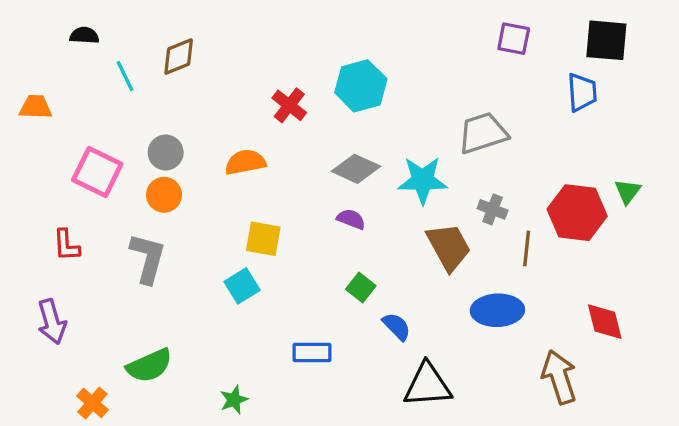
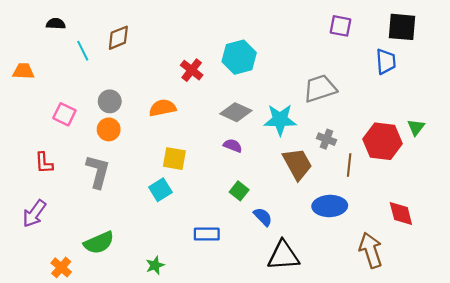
pink square: (97, 172) -> (64, 114), size x0.7
purple arrow: (52, 322) -> (34, 214), turned 52

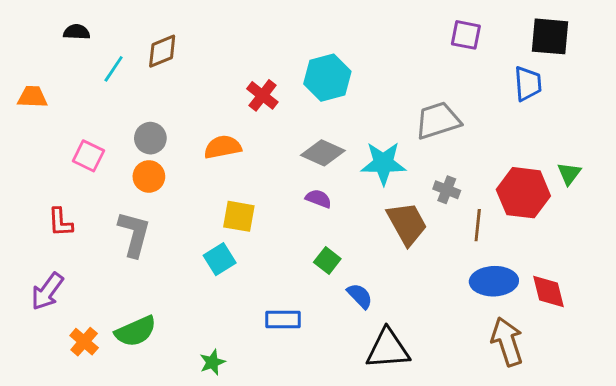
cyan line: (83, 51) -> (114, 69), turned 60
blue ellipse: (330, 206) -> (494, 281), moved
orange cross: (61, 267) -> (84, 342), moved

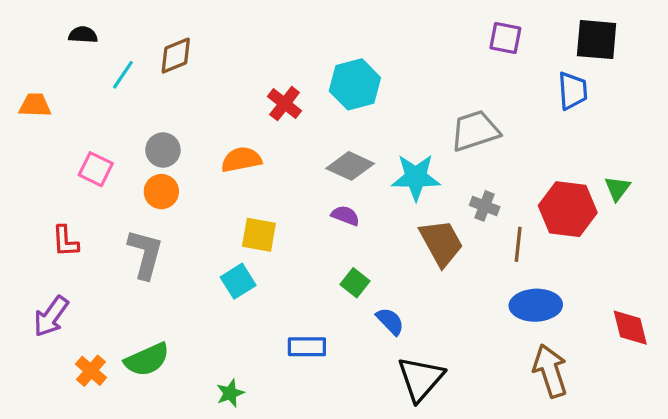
red diamond: (548, 291) -> (630, 328), moved
black triangle: (388, 349) -> (421, 379), turned -45

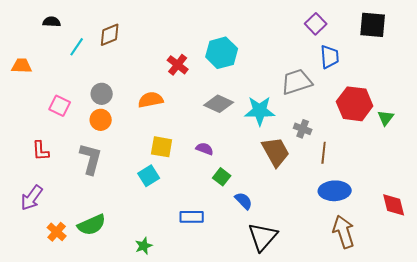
purple square: (505, 38) -> (316, 24), turned 35
blue trapezoid: (573, 91) -> (330, 57), moved
red hexagon: (568, 209) -> (355, 104), moved
purple semicircle: (345, 216) -> (205, 149), moved

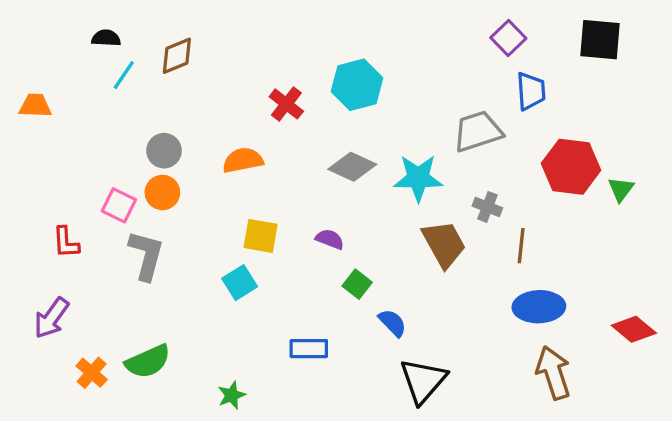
black semicircle: (52, 22) -> (106, 38), moved
pink square: (60, 106) -> (119, 205), moved
red diamond: (394, 205) -> (634, 329), turned -36

